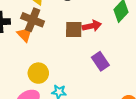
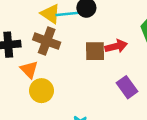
orange triangle: (25, 34) -> (29, 70), moved
yellow circle: (38, 73) -> (41, 91), moved

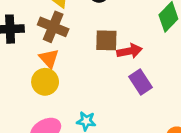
red arrow: (116, 46) -> (129, 51), moved
orange triangle: (29, 70) -> (49, 58), moved

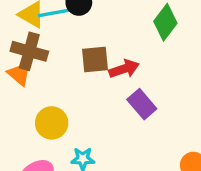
orange triangle: (49, 58) -> (19, 74), moved
yellow circle: (45, 82) -> (52, 123), moved

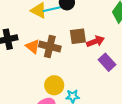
brown cross: (29, 51) -> (50, 47), moved
yellow circle: (52, 123) -> (54, 85), moved

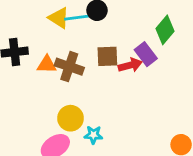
orange triangle: (33, 46) -> (47, 65), turned -42
purple rectangle: (107, 62) -> (146, 54), moved

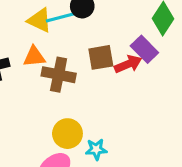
orange triangle: (47, 65) -> (34, 57), moved

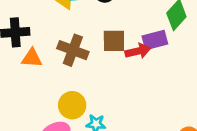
purple rectangle: (144, 49) -> (155, 40), turned -70
orange triangle: (34, 57) -> (32, 58), moved

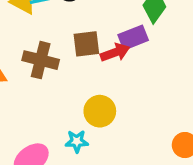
yellow circle: (72, 105) -> (100, 111), moved

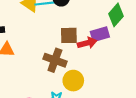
brown cross: (41, 60) -> (55, 60), moved

